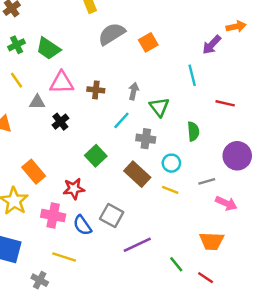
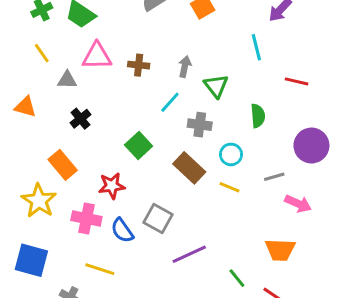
black cross: (60, 122) -> (80, 119), moved

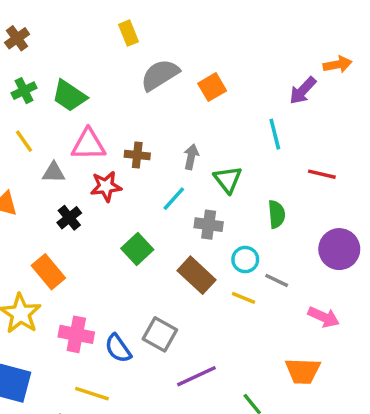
gray line: (274, 177) -> (277, 280), moved, turned 42
red star: (112, 186) -> (106, 186), moved

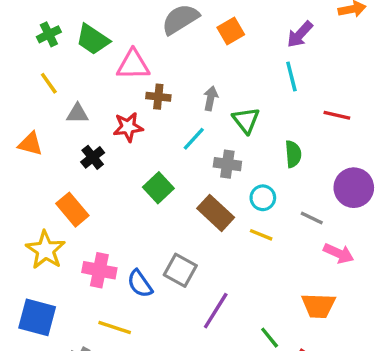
purple arrow: (303, 91) -> (300, 34), moved
pink triangle: (88, 145) -> (133, 65), moved
gray line: (277, 280) -> (312, 218), moved
purple line: (196, 376) -> (216, 311), turned -33

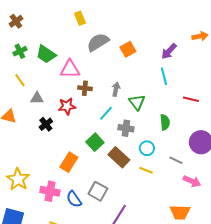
green square: (158, 188) -> (95, 142), moved
orange rectangle: (72, 210) -> (69, 162), moved, turned 72

